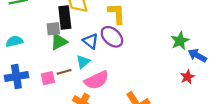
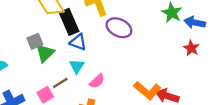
black rectangle: (65, 18) -> (69, 22), moved
purple ellipse: (112, 37) -> (119, 28), moved
pink semicircle: (97, 80) -> (97, 81), size x0.6

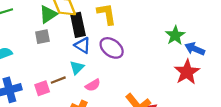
purple ellipse: (119, 28) -> (112, 48), moved
red star: (191, 48) -> (187, 72), size x1.6
green triangle: (45, 53) -> (48, 14), moved

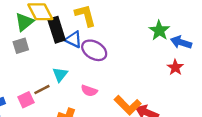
blue triangle: (83, 45) -> (74, 40), moved
red star: (187, 72) -> (175, 67), size x0.6
pink semicircle: (93, 85) -> (89, 91), moved, turned 56

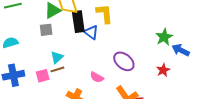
purple ellipse: (94, 50) -> (124, 61), moved
red star: (175, 67) -> (163, 70), moved
cyan triangle: (60, 74) -> (57, 57), moved

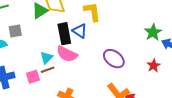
black rectangle: (78, 22) -> (64, 34), moved
gray square: (46, 30) -> (15, 31), moved
pink semicircle: (97, 77) -> (67, 54), moved, size x1.5

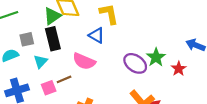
green star: (153, 32) -> (156, 57), moved
black rectangle: (64, 34) -> (53, 39), moved
cyan triangle: (46, 58) -> (40, 61), moved

